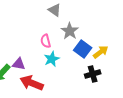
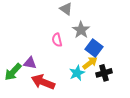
yellow arrow: (101, 52) -> (90, 63), moved
cyan star: (52, 59) -> (77, 73), moved

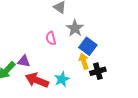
yellow arrow: (90, 63) -> (84, 61), turned -70
cyan star: (77, 73) -> (62, 79), moved

